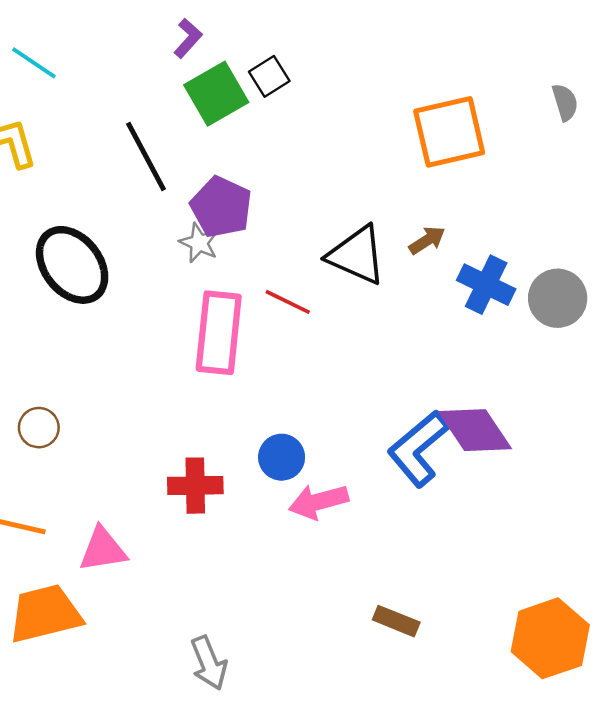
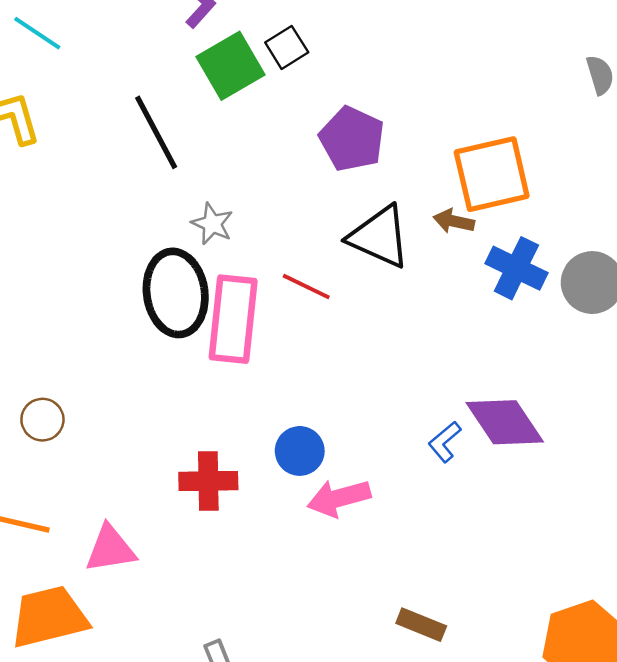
orange square: (449, 132) -> (492, 174), moved
purple pentagon: (221, 207) -> (352, 139), moved
brown arrow: (427, 240) -> (454, 221), turned -135
black ellipse: (72, 265) -> (176, 293), moved, turned 30
blue L-shape: (418, 449) -> (445, 442), size x0.5

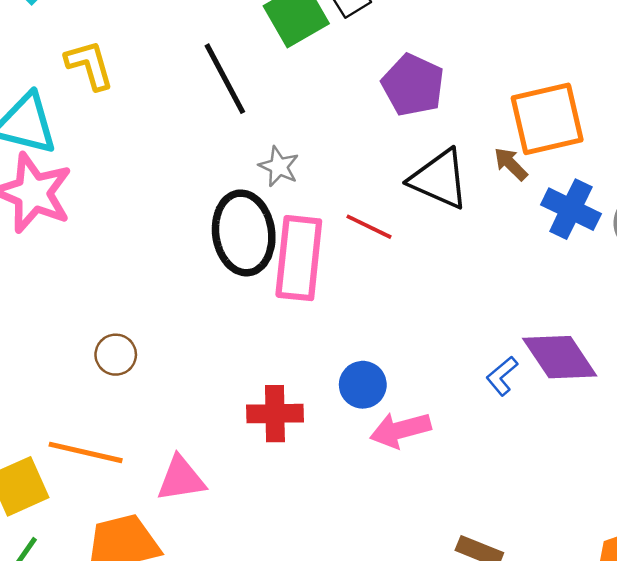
brown arrow: (454, 221) -> (511, 164), turned 33

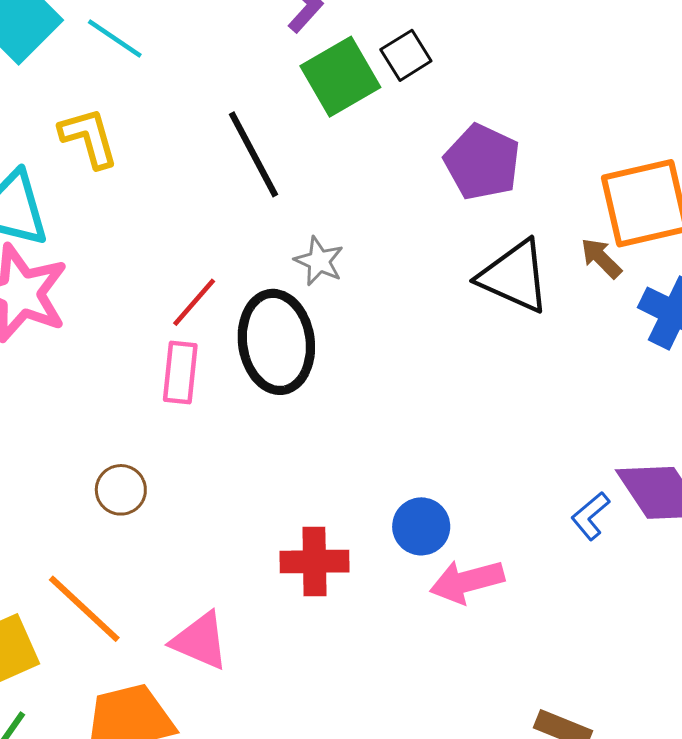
red line: (369, 227) -> (194, 302), moved, turned -75
pink rectangle: (299, 258) -> (180, 372), moved, size x0.6
orange line: (86, 452) -> (84, 609), turned 30
pink triangle: (181, 479) -> (200, 641), turned 32

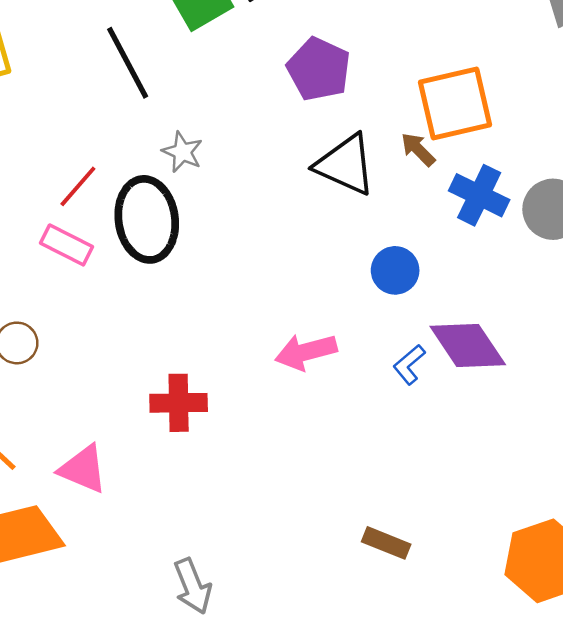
pink rectangle: (180, 372) -> (67, 245), turned -69
blue circle: (421, 526) -> (395, 270), moved
pink arrow: (467, 581) -> (306, 352), moved

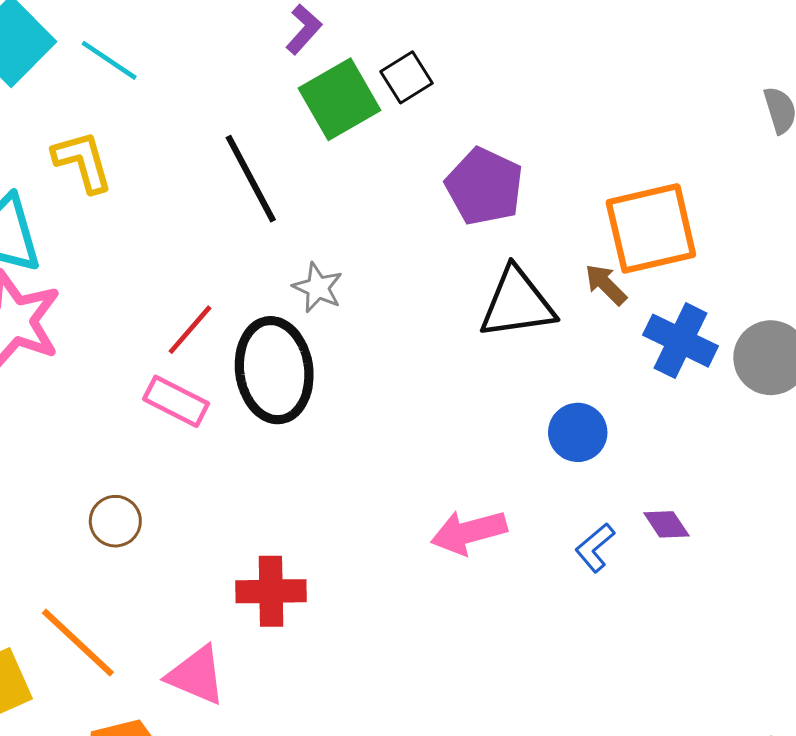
black triangle: (345, 165) -> (517, 303), turned -32
purple diamond: (468, 346) -> (666, 524), size x0.5
red cross: (179, 403) -> (271, 591), moved

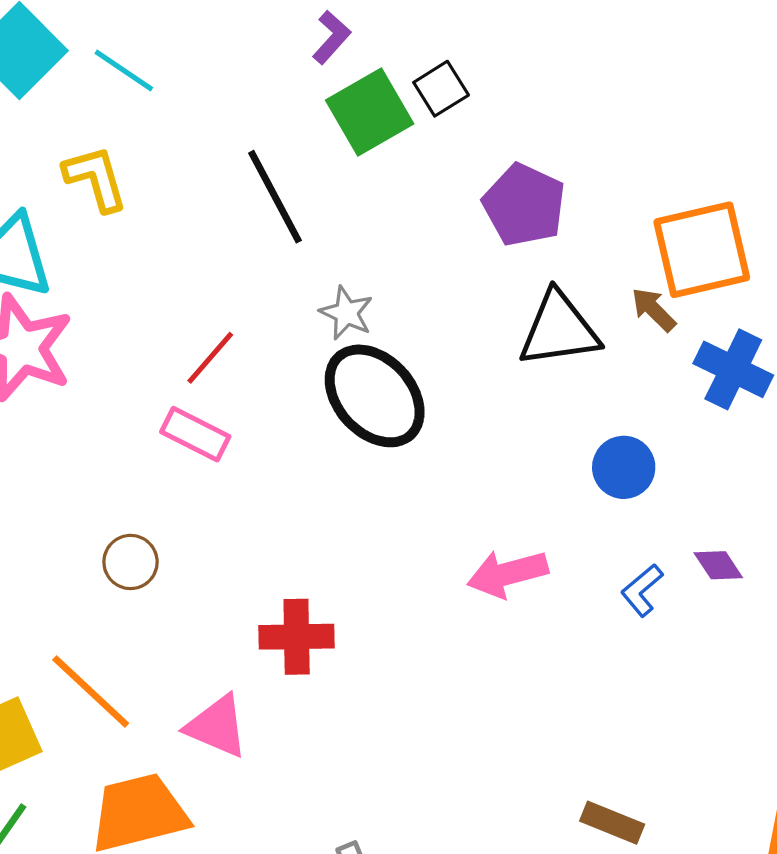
black ellipse: (274, 370) -> (375, 396), moved, turned -34

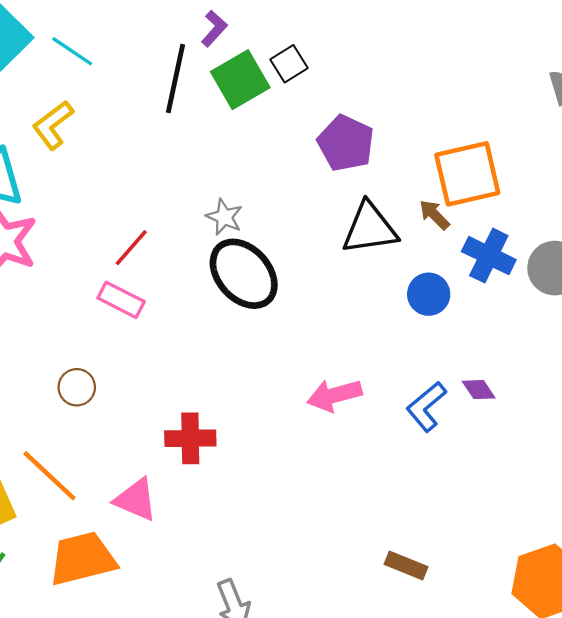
yellow L-shape: (96, 178) -> (53, 125), turned -111
black line: (275, 197) -> (176, 78), moved, turned 40
blue circle: (624, 467) -> (429, 294), moved
blue L-shape: (642, 590) -> (426, 407), size x1.4

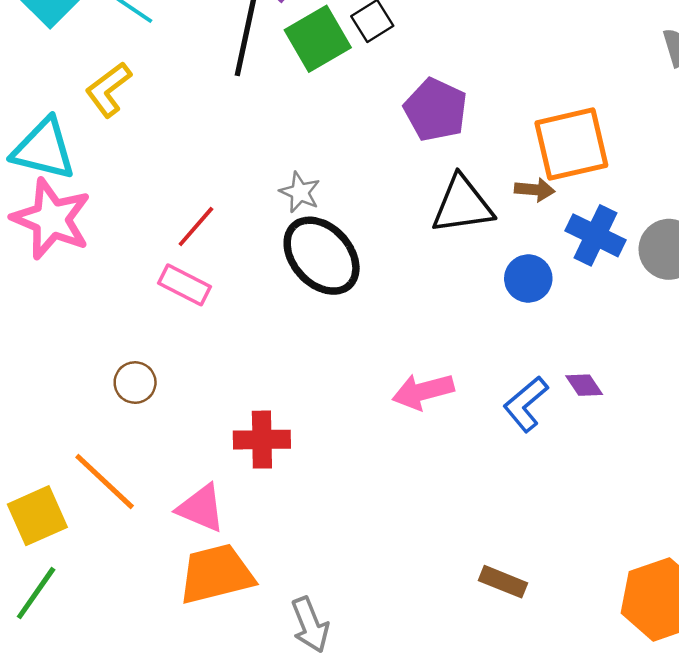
brown arrow: (434, 215) -> (535, 190), turned 140
orange trapezoid: (82, 559) -> (216, 574), moved

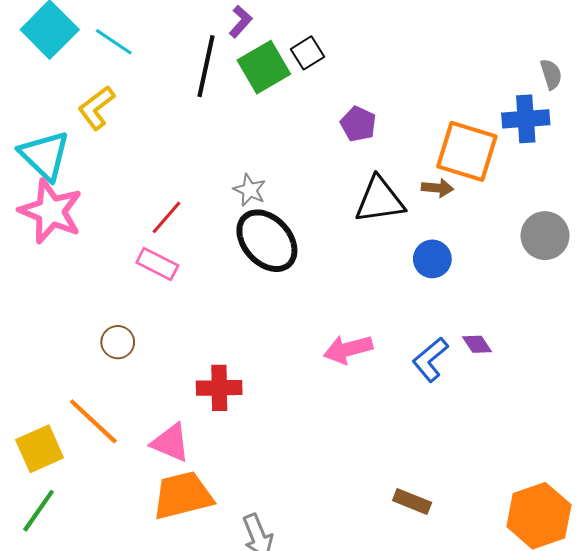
purple pentagon: (436, 110) -> (358, 124), size x0.7
orange square: (571, 144) -> (467, 151), turned 30
cyan triangle: (44, 149) -> (45, 155), turned 30
blue cross: (596, 235) -> (526, 119), moved, turned -30

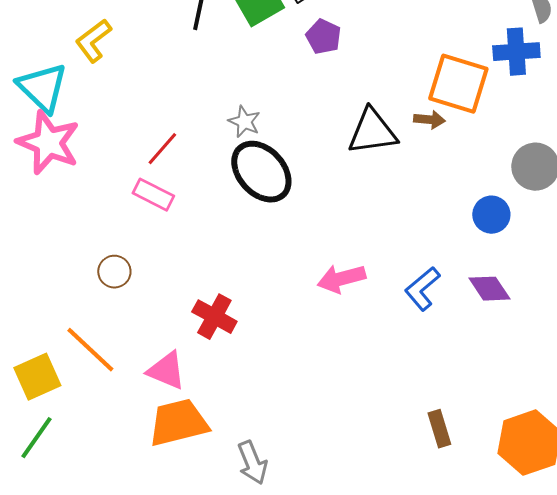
purple pentagon: (358, 124) -> (323, 37), moved
blue circle: (432, 259) -> (491, 215), moved
purple diamond: (477, 344) -> (489, 289), moved, size x1.4
red cross: (219, 388) -> (214, 317), turned 30
brown rectangle: (412, 502) -> (439, 429), moved, turned 51

